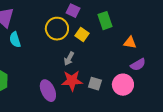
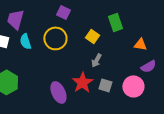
purple square: (73, 11) -> (63, 12), moved
yellow circle: (57, 29) -> (55, 38), moved
gray arrow: (69, 59) -> (96, 60), moved
red star: (72, 81) -> (82, 82), turned -30

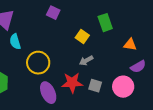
yellow circle: (55, 38) -> (38, 63), moved
gray arrow: (96, 60) -> (86, 61), turned 32
red star: (82, 82) -> (72, 83), turned 30

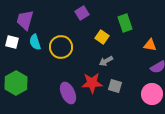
purple square: (53, 13) -> (82, 13), moved, turned 32
yellow circle: (38, 63) -> (61, 47), moved
pink circle: (123, 87) -> (152, 94), moved

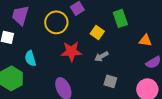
cyan semicircle: (35, 42) -> (30, 58), moved
yellow circle: (61, 47) -> (56, 22), moved
red star: (92, 83) -> (71, 51), moved

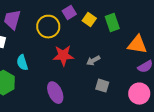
yellow square: (97, 32) -> (89, 20), moved
orange triangle: (145, 40) -> (137, 45), size x1.5

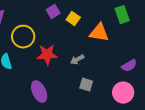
green rectangle: (112, 23) -> (122, 15), moved
yellow circle: (48, 27) -> (23, 37), moved
orange triangle: (137, 45) -> (99, 33), moved

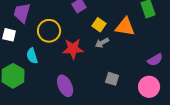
yellow square: (73, 19) -> (99, 25), moved
gray arrow: (77, 60) -> (102, 43), moved

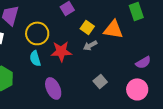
cyan semicircle: (32, 56) -> (35, 58), moved
gray square: (112, 79) -> (100, 81), turned 32

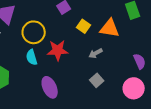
gray arrow: (90, 45) -> (96, 53), moved
purple semicircle: (143, 62) -> (140, 61), turned -84

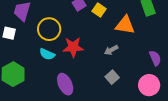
yellow square: (84, 26) -> (99, 10), moved
cyan semicircle: (32, 57) -> (47, 54), turned -49

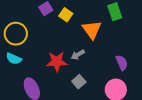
orange triangle: (125, 25) -> (92, 30), turned 45
red star: (73, 47) -> (57, 62), moved

